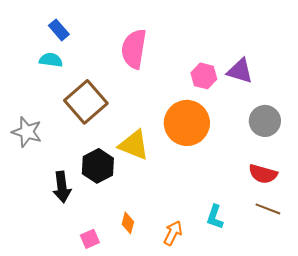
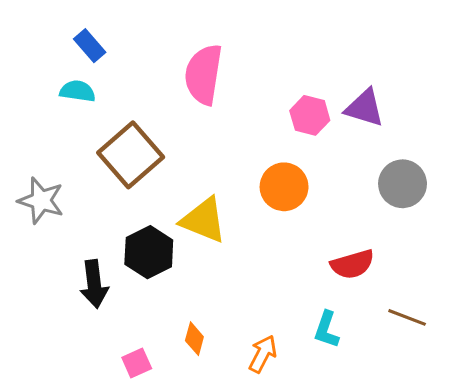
orange circle: (187, 123) -> (284, 187), size x0.7
red semicircle: (263, 174) -> (352, 264), moved, turned -32

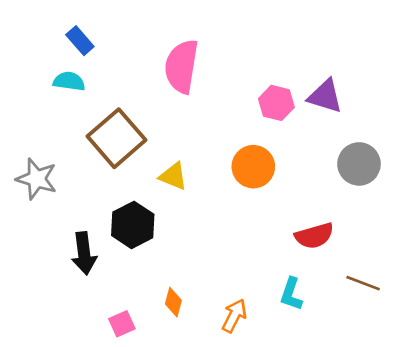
yellow triangle: (204, 220) -> (173, 176), moved, size x0.7

